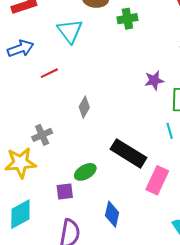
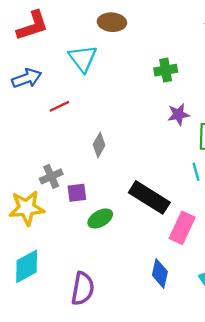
green cross: (127, 19) -> (166, 70), moved
purple square: (65, 191) -> (77, 193), moved
blue diamond: (112, 214) -> (160, 273), moved

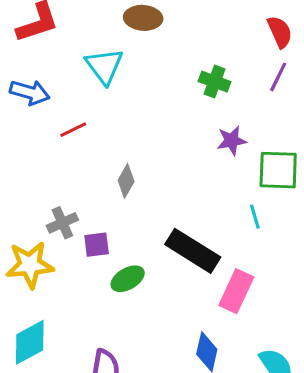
green cross: (166, 70) -> (215, 82), turned 30
blue arrow: (27, 78) -> (30, 92), turned 36

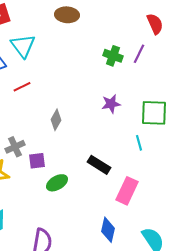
cyan triangle: (104, 66) -> (23, 46), moved
purple line: (278, 77) -> (139, 54), moved
purple star: (232, 141) -> (111, 104), moved
black rectangle: (193, 251) -> (99, 165), size x0.7

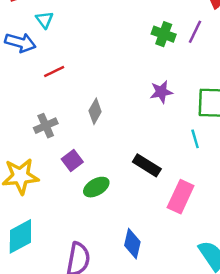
cyan triangle: (23, 46) -> (45, 20), moved, size x0.6
gray cross: (15, 147) -> (46, 126), moved
purple square: (37, 161) -> (72, 161), turned -30
blue diamond: (108, 230) -> (132, 244), moved

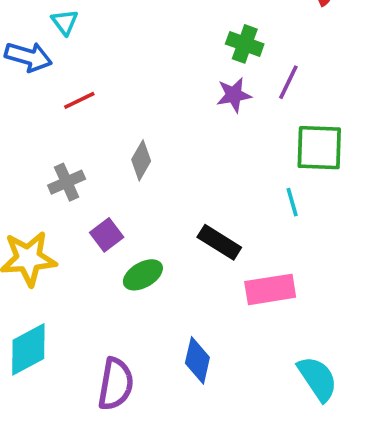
purple line: (195, 32) -> (288, 82), moved
purple star: (161, 92) -> (234, 95), moved
pink rectangle: (181, 197) -> (270, 289), turned 56

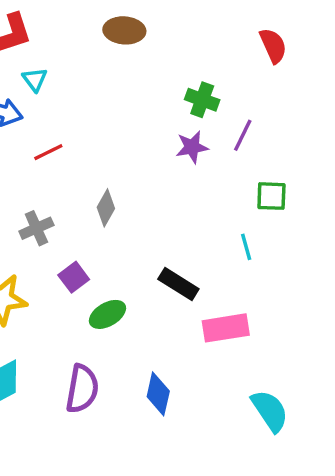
green square: (319, 148) -> (271, 196), size x0.7
purple semicircle: (116, 384) -> (82, 389), moved

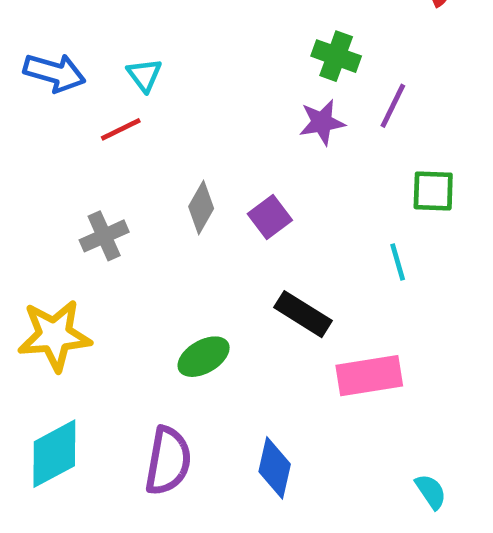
cyan triangle: (35, 79) -> (144, 75), moved
purple square: (74, 277) -> (270, 217), moved
cyan semicircle: (270, 411) -> (431, 492), size x0.6

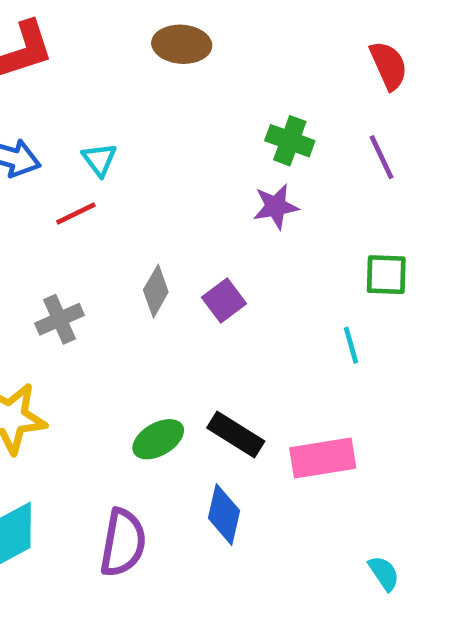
purple line: (393, 106) -> (382, 157), moved, turned -51
black rectangle: (303, 314) -> (236, 435), moved
blue diamond: (275, 468) -> (224, 514), moved

